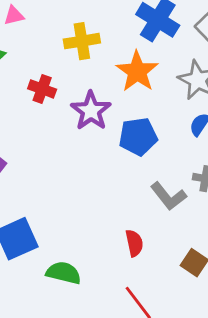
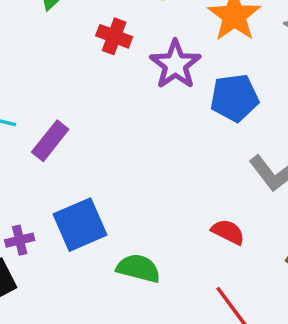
red semicircle: (134, 243) -> (228, 232), turned -52

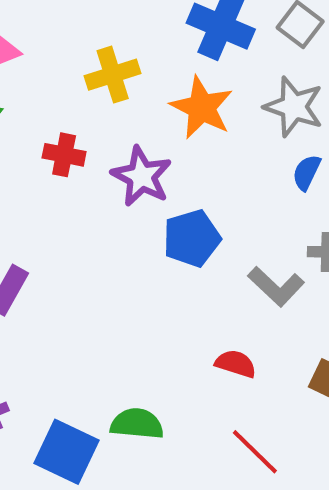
blue pentagon: (234, 98) -> (192, 238), moved
blue square: (80, 225) -> (66, 452), moved, turned -32

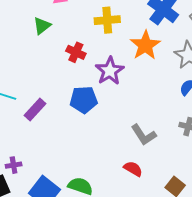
blue pentagon: (192, 238) -> (84, 100), moved
gray L-shape: (276, 286) -> (144, 135), moved

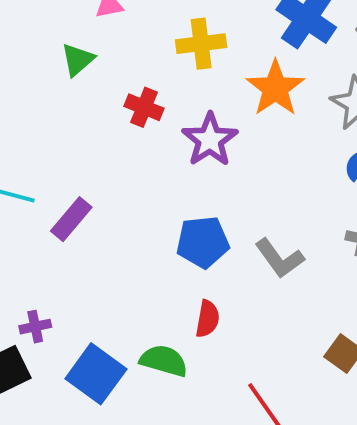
blue pentagon: (84, 100) -> (203, 242), moved
red semicircle: (133, 169) -> (207, 319), moved, turned 72

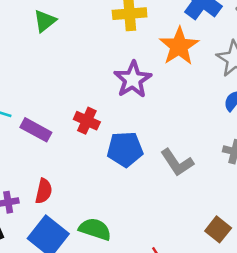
red cross: (144, 107) -> (87, 121), moved
purple rectangle: (71, 219) -> (36, 130), turned 76
red semicircle: (207, 319) -> (44, 191), moved

